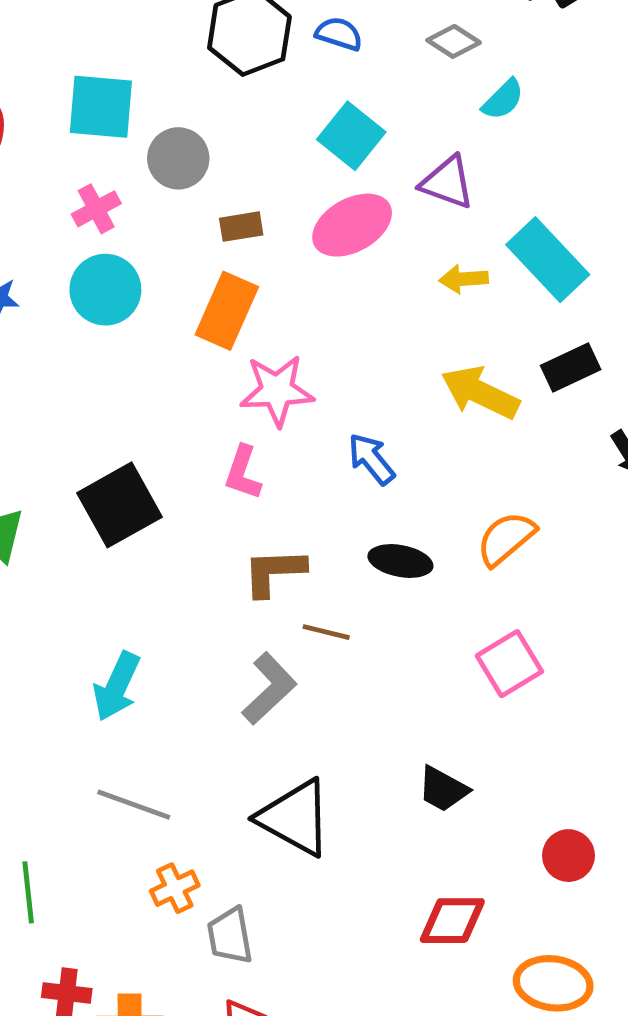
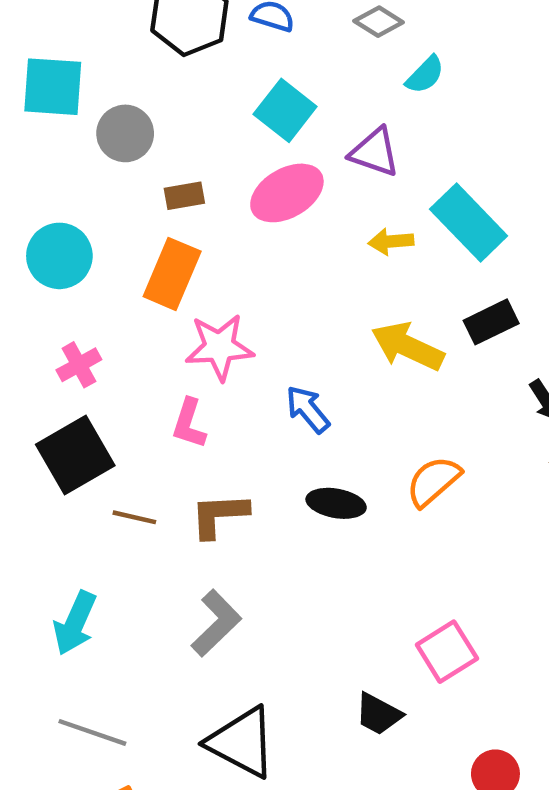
pink cross: (96, 209) -> (79, 365), moved
brown line: (326, 632) -> (134, 517), moved
pink square: (509, 664) -> (447, 652), moved

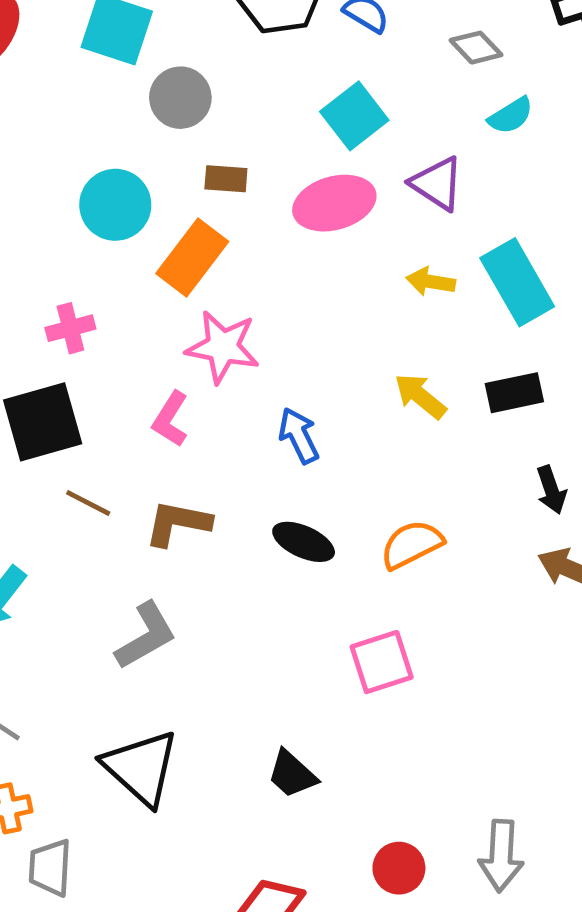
cyan circle: (59, 256) -> (115, 205), moved
yellow arrow: (408, 346) -> (420, 396), size x0.7
pink square: (447, 652) -> (382, 662), moved

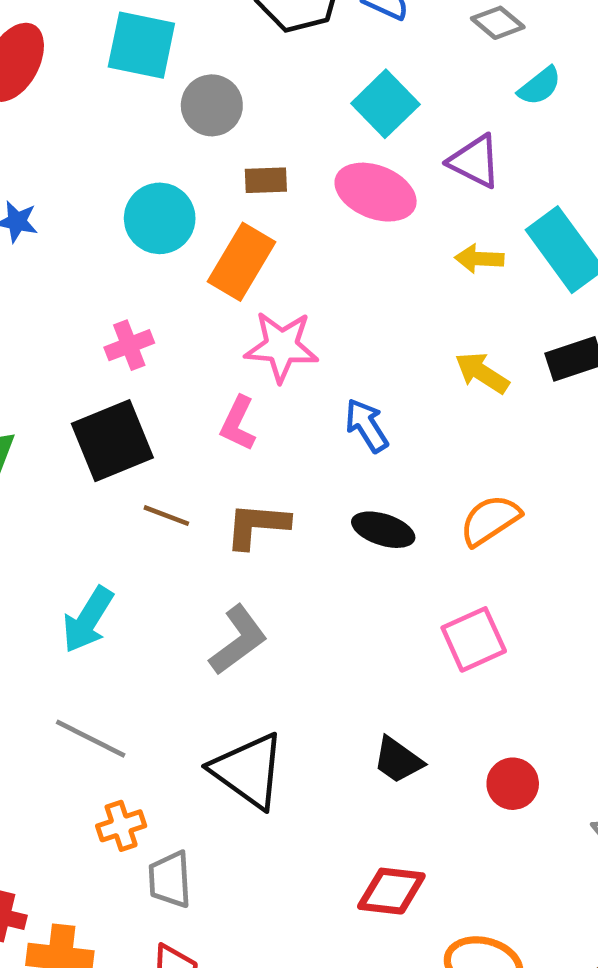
pink ellipse: (334, 203) -> (376, 192), turned 44
red circle: (399, 868) -> (513, 784), moved

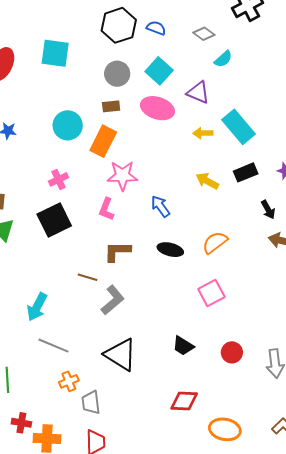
gray circle: (212, 105) -> (117, 74), moved
brown line: (166, 516) -> (87, 277), moved
cyan arrow: (88, 620) -> (37, 307), moved

